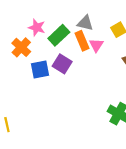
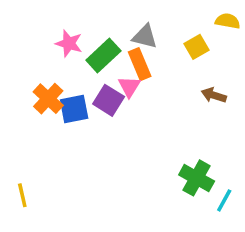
pink triangle: (96, 45) -> (129, 87), moved
orange cross: (21, 47) -> (48, 99), moved

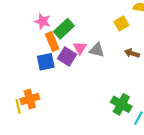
gray triangle: (145, 37) -> (97, 50), moved
orange rectangle: (140, 64) -> (52, 42), moved
orange cross: (48, 99) -> (30, 99), moved, turned 30
yellow line: (22, 195) -> (18, 106), moved

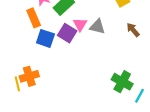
orange rectangle: (52, 42) -> (34, 18), moved
brown arrow: (132, 53) -> (133, 30), turned 32
blue square: (46, 62) -> (45, 38), turned 30

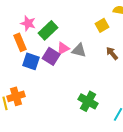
pink triangle: (80, 24) -> (63, 48), turned 32
green cross: (122, 82) -> (88, 101), moved

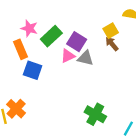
brown arrow: (112, 53) -> (112, 44), moved
purple square: (51, 56) -> (77, 42), moved
orange cross: (16, 96) -> (16, 109), turned -30

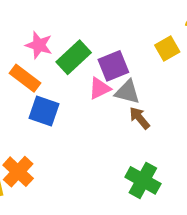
purple square: (77, 42) -> (113, 66), turned 36
brown arrow: (112, 44) -> (139, 118), moved
orange rectangle: (20, 49) -> (25, 78), turned -30

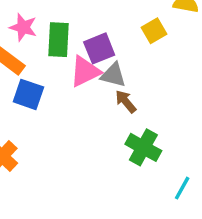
green rectangle: (74, 57) -> (59, 40), turned -44
pink triangle: (100, 88) -> (85, 71), size x1.4
green cross: (143, 180) -> (143, 147), moved

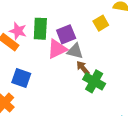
pink star: (23, 27) -> (18, 31), moved
blue square: (28, 94) -> (21, 78), moved
green cross: (143, 147) -> (94, 81), moved

